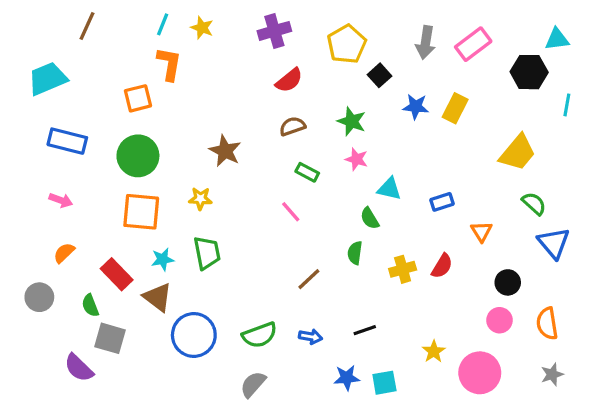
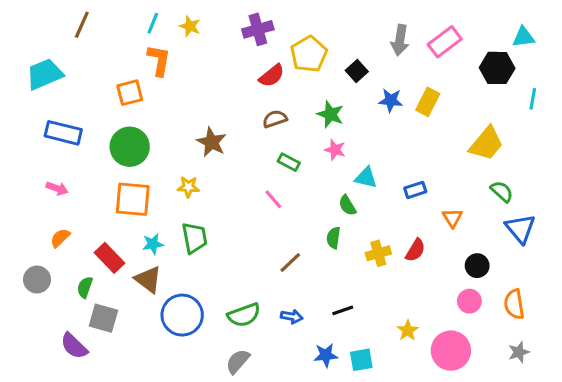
yellow pentagon: (347, 44) -> (309, 54), moved
green semicircle: (90, 305) -> (85, 287), turned 40

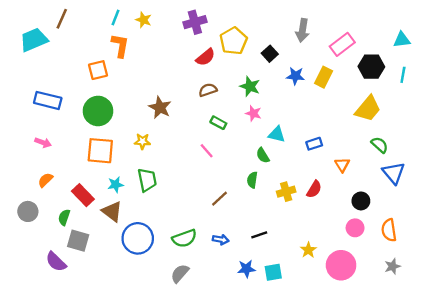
cyan triangle: (523, 37) -> (402, 40), moved
pink rectangle: (445, 42) -> (342, 44), moved
black hexagon: (497, 68) -> (371, 67), moved
cyan trapezoid: (45, 74) -> (34, 40), moved

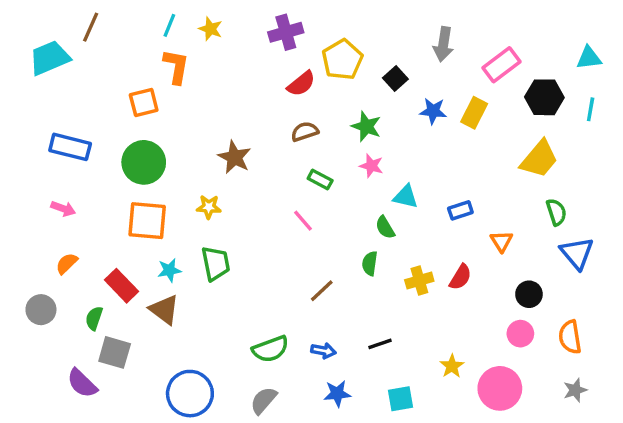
green semicircle: (380, 145) -> (556, 212), turned 30
blue circle: (138, 238) -> (190, 394), moved
blue star: (246, 269) -> (337, 394), moved

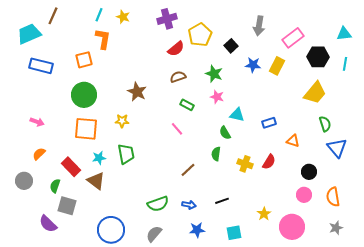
blue rectangle: (70, 147) -> (41, 66), moved
orange triangle: (502, 241) -> (293, 141), turned -40
yellow cross: (419, 281) -> (245, 164), turned 35

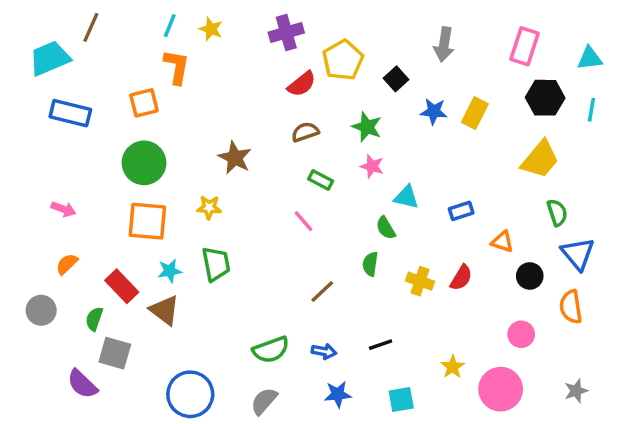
pink rectangle: (293, 38) -> (525, 46), moved, turned -35
black circle: (309, 172) -> (530, 276), moved
orange semicircle: (333, 197) -> (571, 307), moved

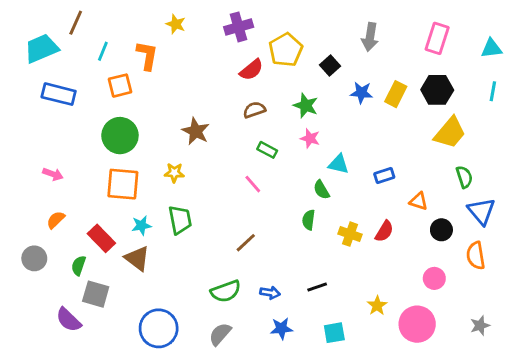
cyan line: (170, 26) -> (103, 51), moved
black hexagon: (545, 98) -> (437, 90), moved
brown line: (322, 291) -> (246, 243), moved

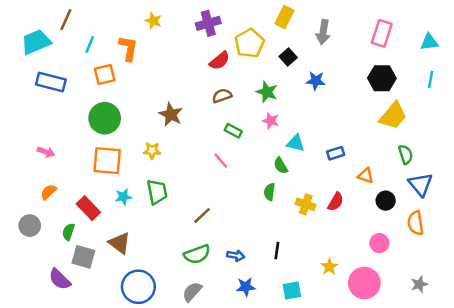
yellow rectangle: (396, 94) -> (284, 17), moved
brown line: (246, 243) -> (202, 216), moved
brown triangle: (137, 258) -> (120, 243), moved
black line: (317, 287) -> (277, 251), turned -63

